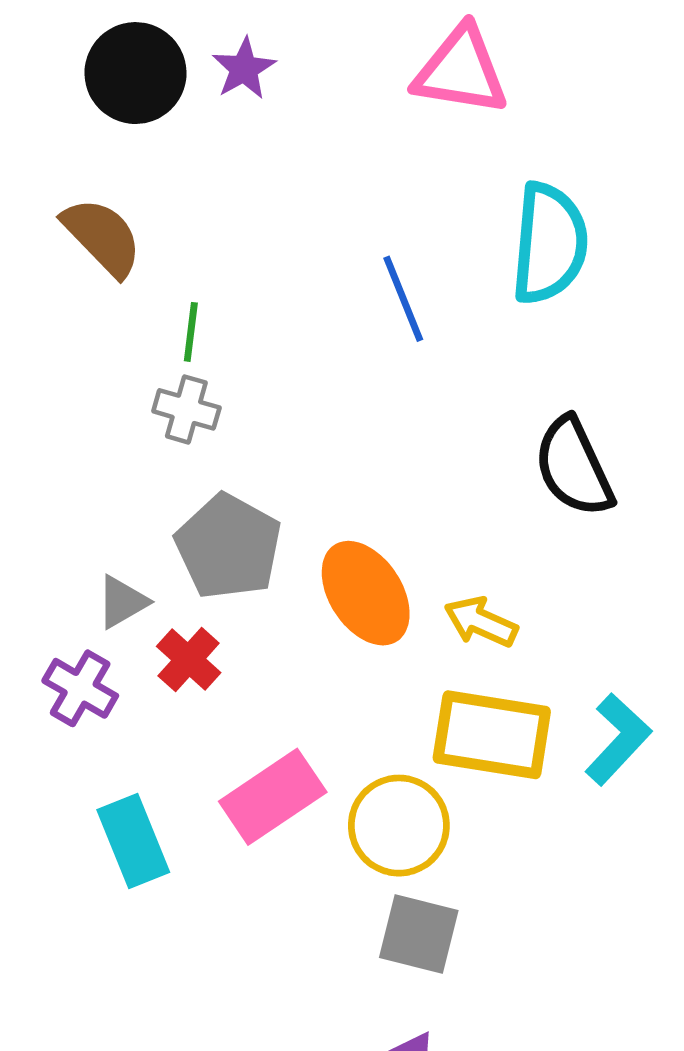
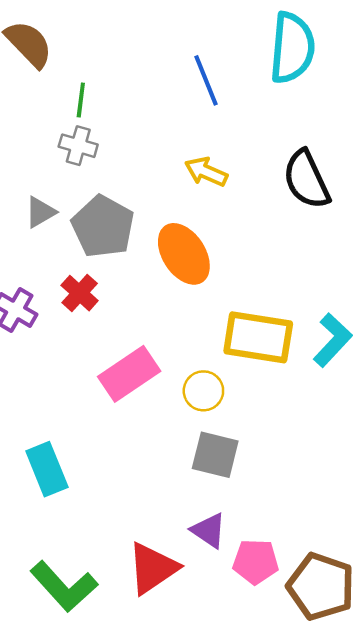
gray triangle: (122, 602) -> (40, 212), moved
yellow arrow: (481, 622) -> (206, 172), moved
yellow circle: (399, 826) -> (203, 391), size x0.7
cyan rectangle: (133, 841) -> (47, 469), moved

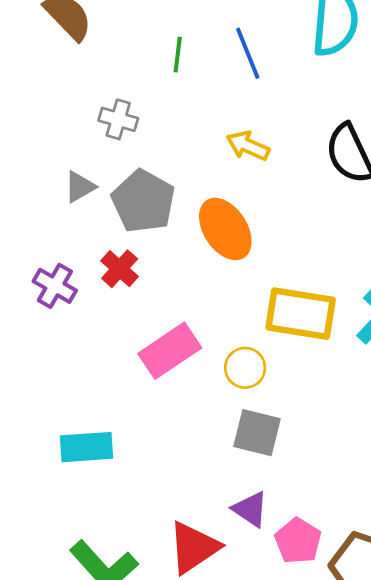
green line: (81, 100) -> (178, 55), moved
cyan rectangle: (47, 469) -> (87, 447), turned -72
pink pentagon: (256, 562) -> (298, 541), turned 30

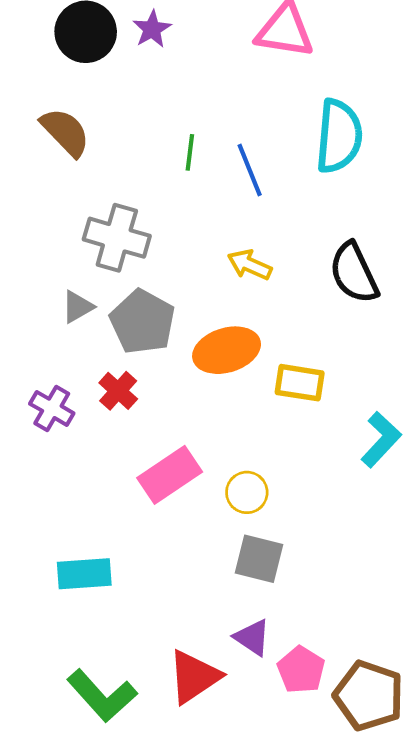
green line: (178, 55) -> (190, 152), moved
gray cross: (118, 119) -> (117, 238), size x1.6
orange ellipse: (225, 229) -> (227, 350), turned -74
yellow rectangle: (301, 314) -> (300, 383), moved, size x0.7

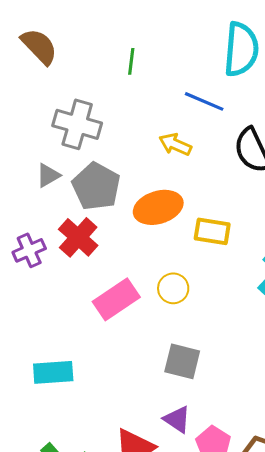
blue line: (250, 170) -> (204, 101), moved, turned -45
red cross: (118, 391) -> (78, 237), size x1.4
purple cross: (52, 408) -> (29, 250), turned 36
yellow circle: (247, 492) -> (173, 288), moved

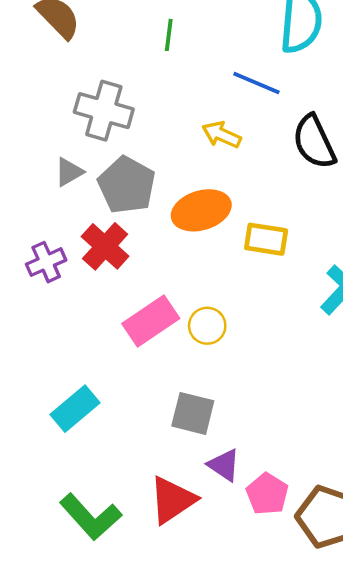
yellow circle: (173, 288) -> (207, 326), moved
gray square: (182, 361) -> (193, 413), moved
cyan rectangle: (53, 372) -> (75, 409), turned -36

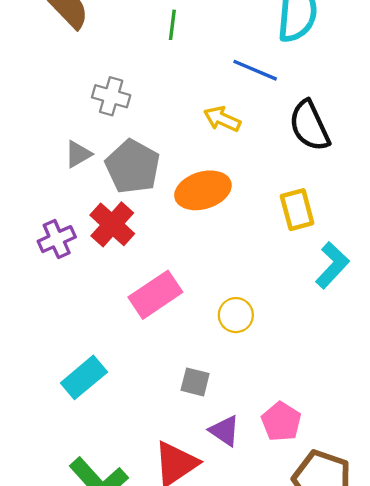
gray cross: (104, 111) -> (111, 96), size x0.7
yellow rectangle: (266, 239) -> (297, 210), moved, turned 66
yellow circle: (207, 326) -> (236, 315), moved
gray square: (193, 413) -> (195, 382), size x0.7
pink pentagon: (267, 494) -> (281, 422), moved

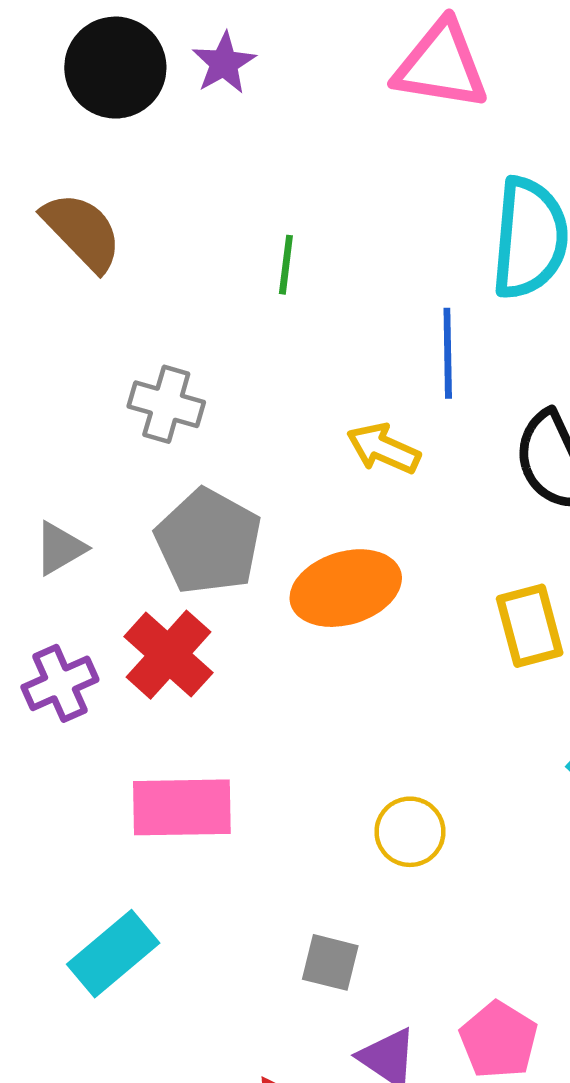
blue line: (255, 70) -> (448, 353), turned 66
gray triangle: (78, 154) -> (60, 548), moved
pink rectangle: (155, 295) -> (182, 807), moved, turned 33

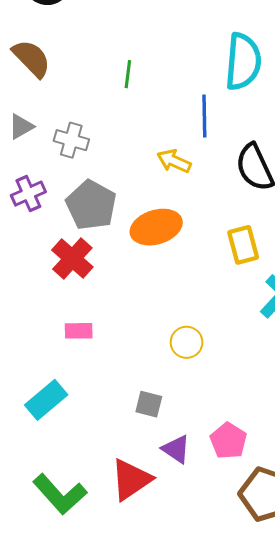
gray triangle: (60, 548) -> (21, 127), moved
purple cross: (60, 683) -> (28, 194), moved
pink rectangle: (182, 807) -> (79, 331), size x0.6

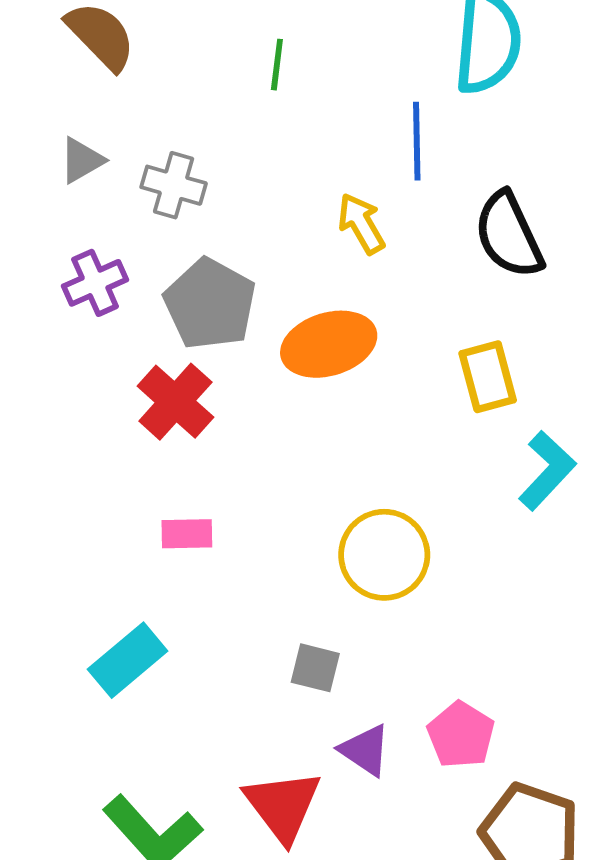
yellow arrow: (174, 161) -> (361, 224), turned 36
yellow circle: (187, 342) -> (384, 555), size x1.5
red triangle: (131, 480) -> (283, 806), turned -33

